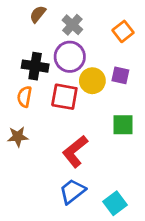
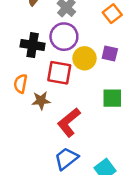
orange semicircle: (24, 97) -> (21, 84), moved
brown star: (18, 137) -> (41, 101), moved

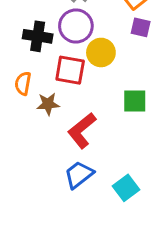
purple square: (110, 53) -> (141, 27), moved

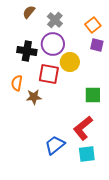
red L-shape: (82, 130) -> (83, 128), moved
cyan square: (126, 188) -> (87, 154), turned 30

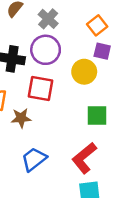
yellow circle: (70, 62) -> (84, 72), moved
blue trapezoid: (55, 145) -> (34, 159), moved

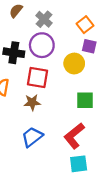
brown star: (21, 118) -> (32, 102), moved

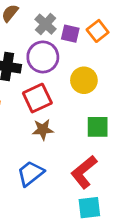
purple square: (89, 46) -> (70, 34), moved
red square: (38, 78) -> (37, 98), turned -35
brown star: (32, 102) -> (43, 130), moved

